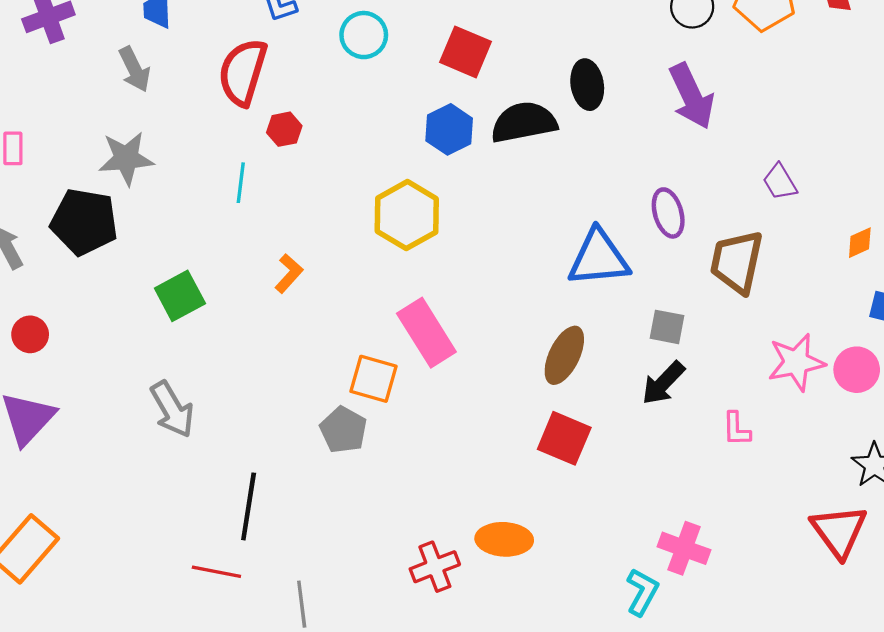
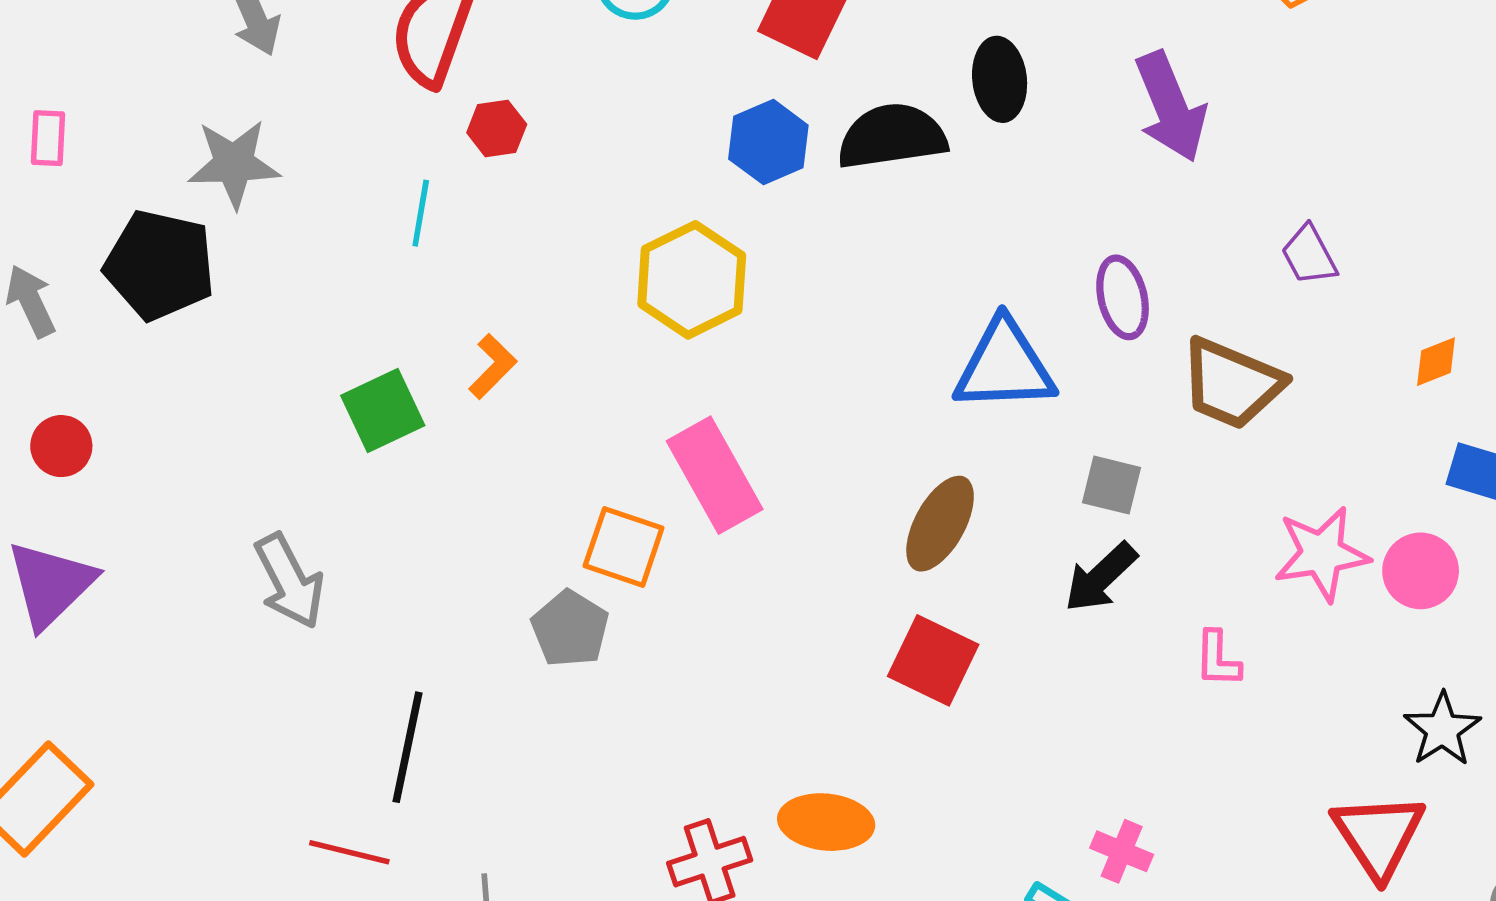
brown trapezoid: (737, 262) -> (1232, 384), turned -82
green square: (180, 296) -> (383, 410), moved
pink cross: (684, 548) -> (1122, 851), size x0.7

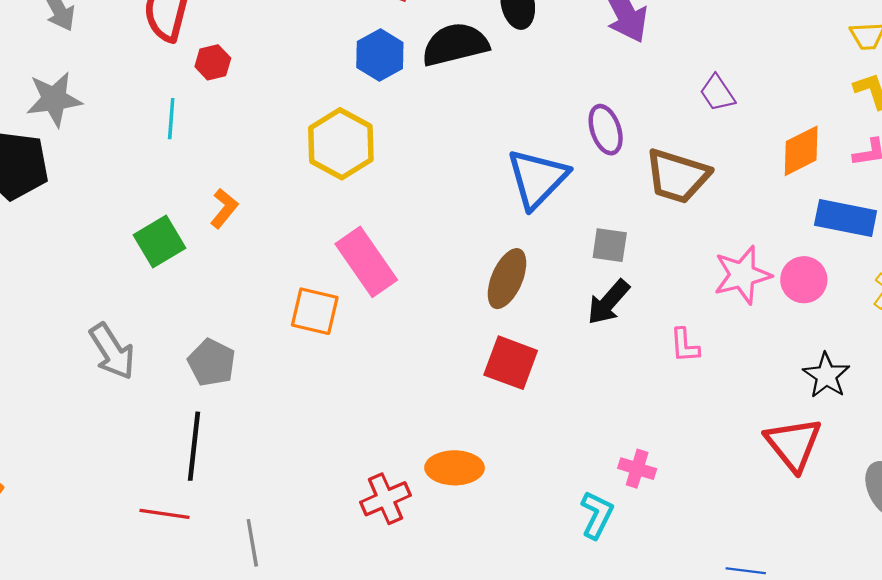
orange diamond: (1436, 362) -> (801, 151), size x1.6
blue triangle: (1004, 366) -> (537, 178), turned -38
gray pentagon: (570, 629) -> (212, 363), moved

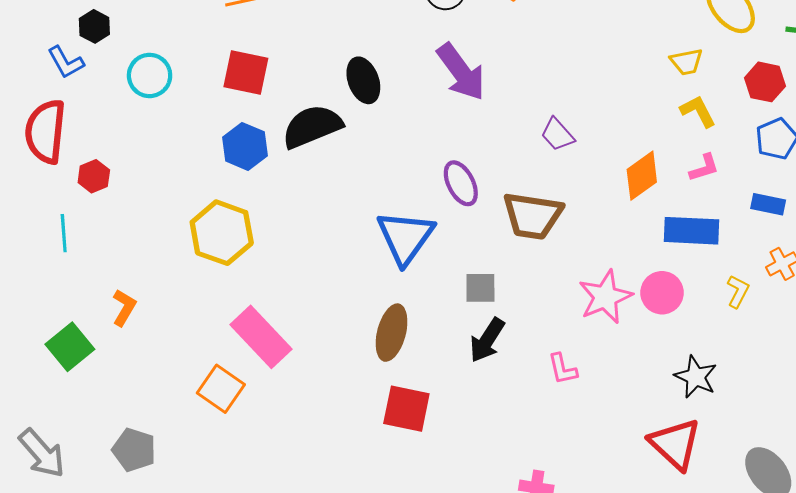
orange square: (315, 311) -> (221, 389), turned 30

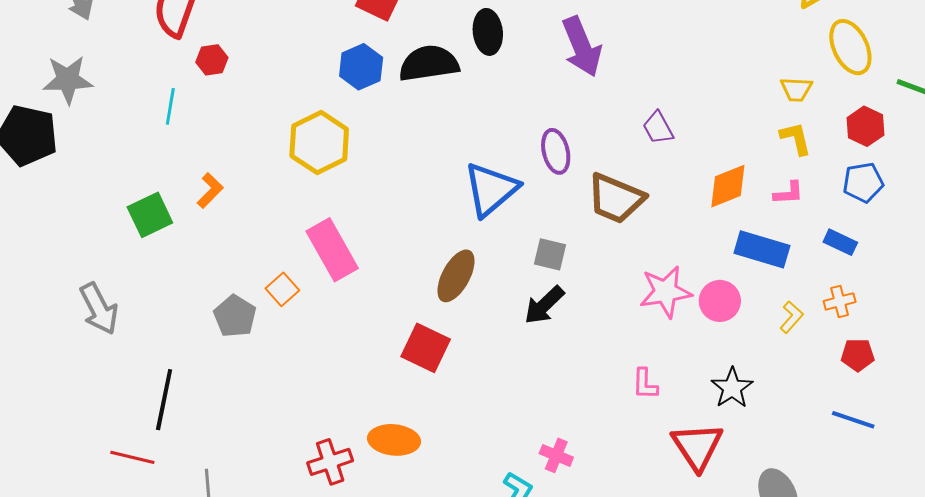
pink L-shape: (563, 369) -> (645, 384), moved
orange square: (221, 389) -> (282, 289), size x0.7
red square: (406, 409) -> (426, 348), moved
gray pentagon: (134, 450) -> (235, 316), moved

